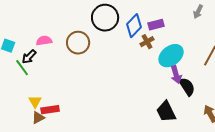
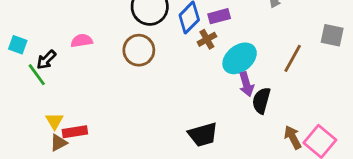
pink semicircle: (44, 41) -> (82, 41), moved
brown circle: (78, 43) -> (139, 50), moved
black semicircle: (187, 87) -> (261, 101), turned -132
black trapezoid: (166, 112) -> (203, 135), moved, turned -80

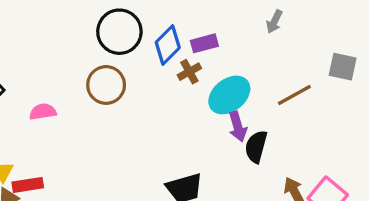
pink semicircle: (82, 41) -> (43, 112), moved
brown line: (293, 58) -> (294, 95), turned 32

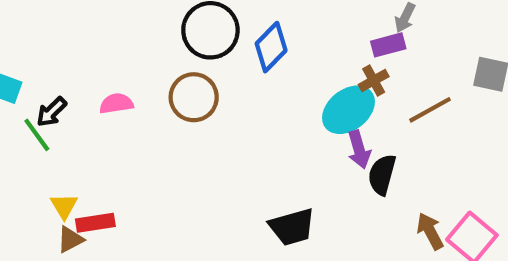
purple rectangle: (204, 43) -> (388, 45), moved
brown cross: (189, 72) -> (374, 81), moved
pink semicircle: (43, 112) -> (116, 104), moved

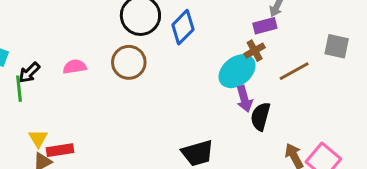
green line: (37, 135) -> (19, 89), turned 30

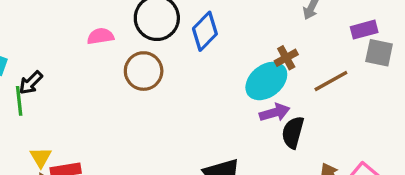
purple rectangle: (265, 26) -> (364, 30), moved
pink semicircle: (75, 67) -> (100, 36), moved
purple arrow: (244, 99) -> (275, 112), turned -90

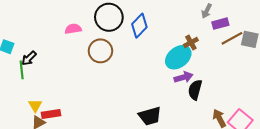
purple rectangle: (364, 30) -> (220, 24), moved
brown line: (331, 81) -> (232, 38), moved

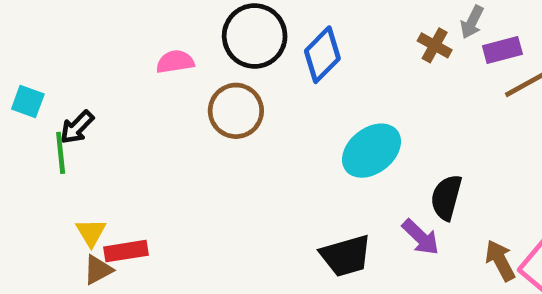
brown cross: (191, 42) -> (435, 45), moved, turned -32
cyan ellipse: (178, 57) -> (372, 151), moved
purple arrow: (184, 77) -> (421, 237), moved, turned 60

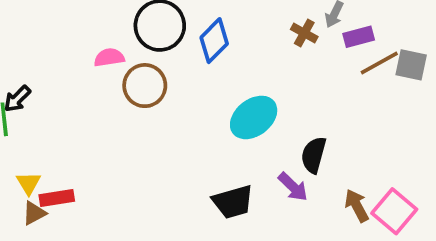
pink semicircle: (175, 62) -> (109, 57), moved

